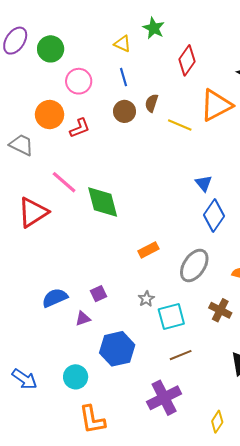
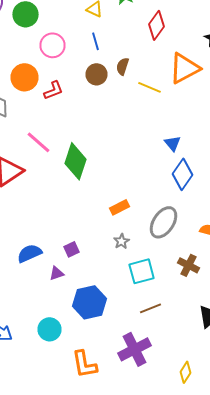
green diamond: (103, 202) -> (76, 161), turned 33
gray star: (146, 299) -> (122, 241), moved
orange L-shape: (92, 420) -> (84, 364), moved

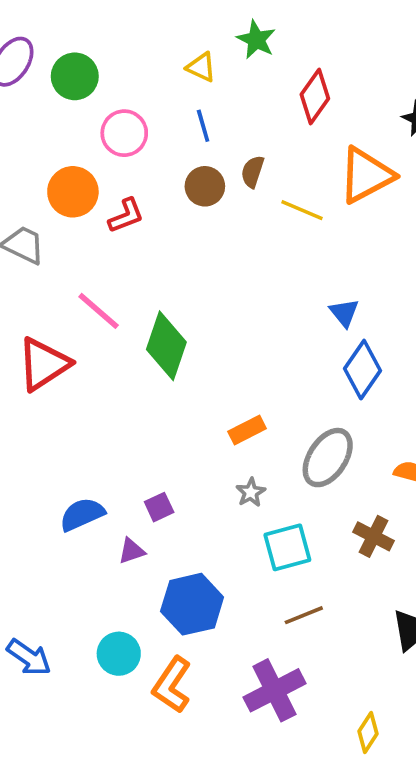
orange L-shape: (84, 364) -> (172, 685), moved, turned 44

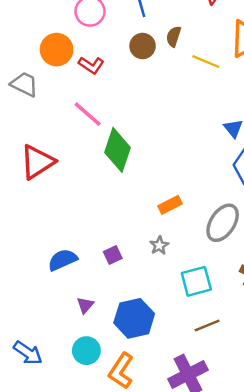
red L-shape: (126, 216) -> (91, 65), turned 55
pink line: (99, 311) -> (88, 114), moved
gray star: (251, 492) -> (159, 245), moved
purple triangle: (132, 551) -> (85, 305), moved, turned -30

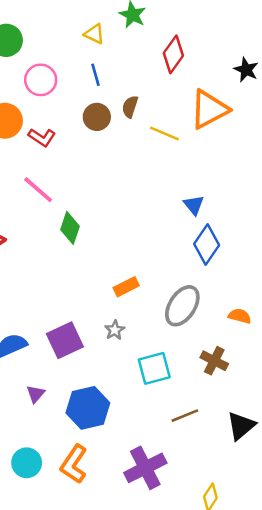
green diamond: (117, 150) -> (70, 228), size x0.7
purple square: (113, 255) -> (65, 340), size x1.8
brown line: (207, 325) -> (185, 416), moved
cyan circle: (86, 351) -> (27, 463), moved

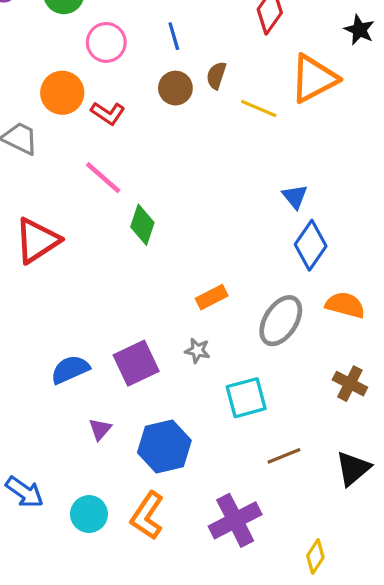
orange semicircle: (240, 316) -> (345, 305), moved, size x1.4
gray star: (115, 330) -> (197, 351), turned -30
brown cross: (214, 361) -> (350, 384), moved

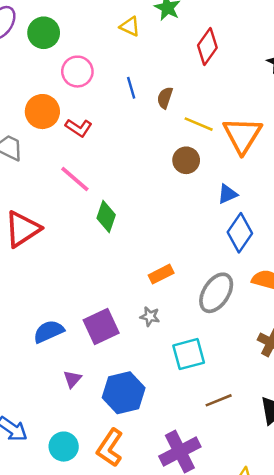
blue line: (174, 36) -> (131, 88), moved
orange triangle: (314, 79) -> (242, 135), moved, turned -30
brown circle: (175, 88) -> (186, 160), moved
blue triangle: (295, 196) -> (227, 194), turned 45

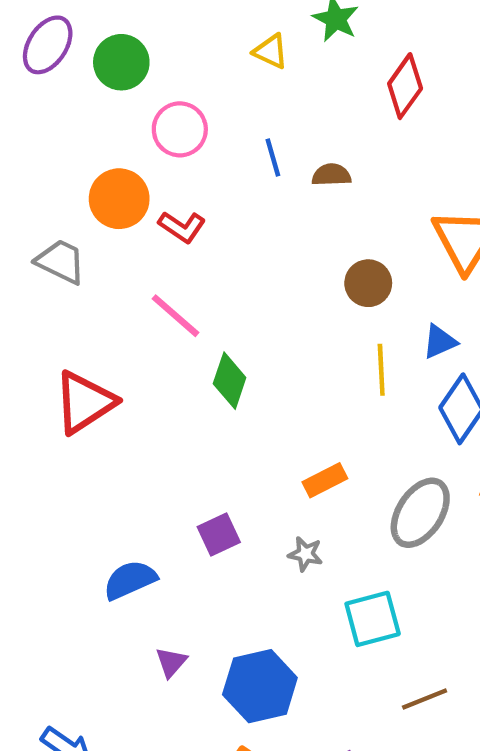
brown semicircle: (165, 98) -> (331, 175), turned 70
yellow line: (199, 124) -> (381, 370), moved, turned 64
purple square: (101, 327) -> (219, 534), moved, size x0.7

